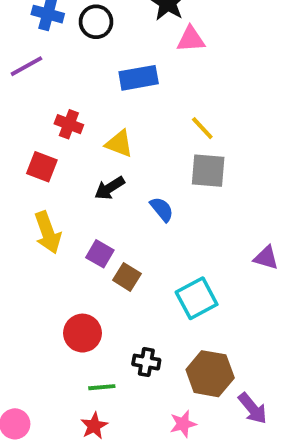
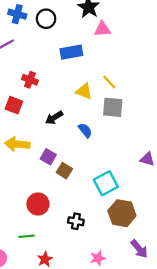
yellow triangle: (119, 144) -> (84, 91), moved
yellow arrow: (48, 232) -> (17, 144), turned 115
brown hexagon: (210, 374) -> (122, 213), moved
green line: (102, 387) -> (26, 236), moved

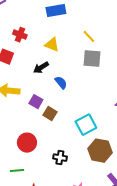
yellow triangle: (84, 91) -> (52, 45), moved
blue semicircle: (85, 130) -> (61, 83), moved

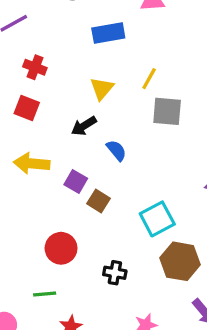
red cross: (20, 35) -> (35, 67), moved
yellow line: (89, 37) -> (149, 79), moved, turned 72
yellow triangle: (52, 45) -> (102, 88), turned 49

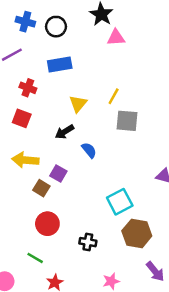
blue rectangle: (108, 33) -> (60, 65), moved
brown square: (99, 201) -> (41, 188), moved
green line: (45, 294) -> (35, 258), turned 35

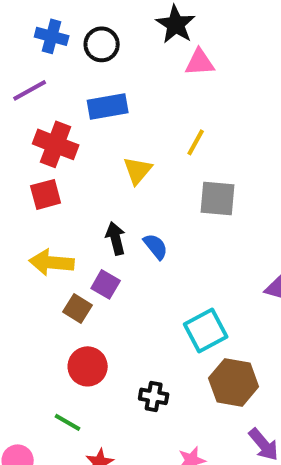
red cross: (28, 88) -> (56, 144), size x1.5
yellow line: (114, 96) -> (196, 142), moved
red square: (22, 118) -> (46, 194), turned -36
black arrow: (65, 132) -> (116, 238), moved, turned 108

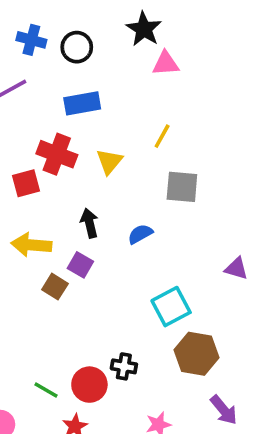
red cross: (56, 144) -> (57, 154), moved
blue semicircle: (156, 246) -> (140, 234), moved, turned -80
red circle: (88, 366) -> (89, 385), moved

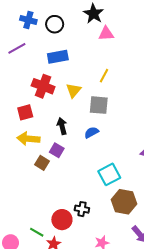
red square: (26, 183) -> (25, 112), moved
gray square: (182, 187) -> (99, 105), moved
green line: (46, 390) -> (37, 232), moved

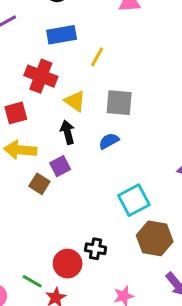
yellow line: (104, 76) -> (97, 57), moved
yellow triangle: (74, 90) -> (75, 101), moved, turned -35
purple square: (57, 150) -> (60, 166), turned 32

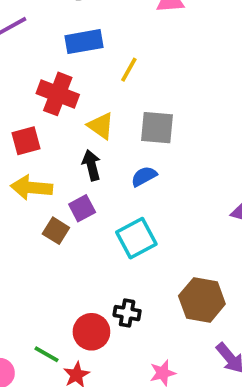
cyan square: (134, 200) -> (136, 238), moved

